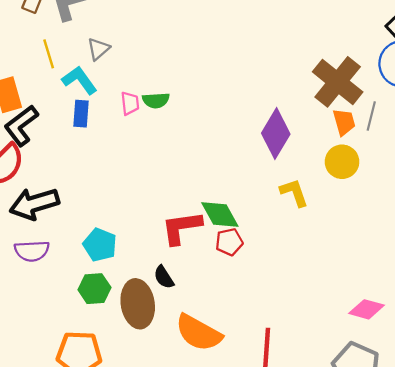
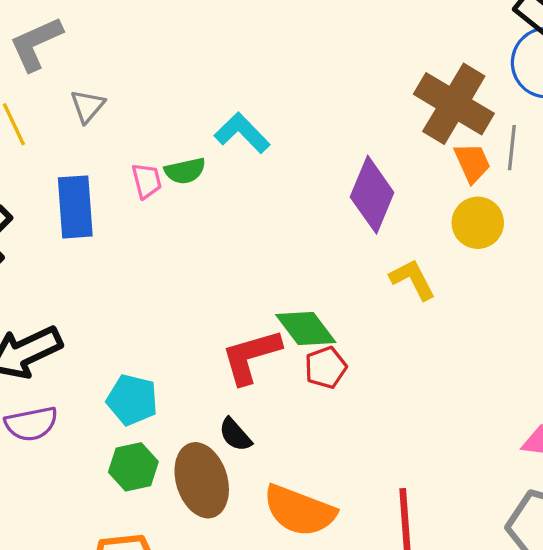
cyan L-shape: (80, 80) -> (242, 133), moved
blue rectangle: (81, 114) -> (75, 207), size x1.5

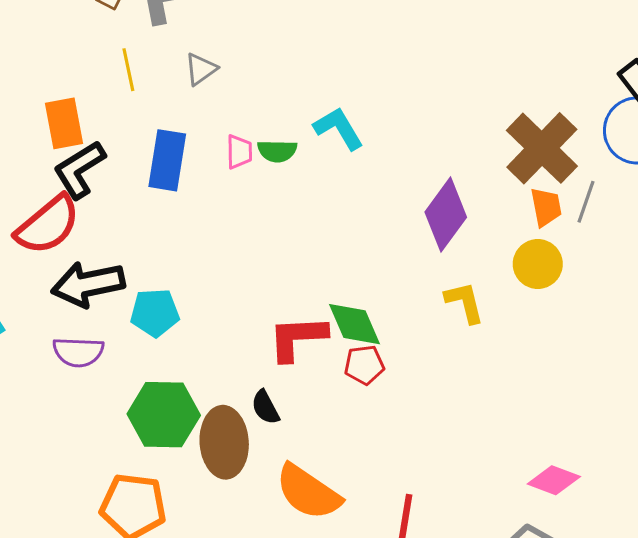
cyan pentagon: (132, 400) -> (155, 313), moved, turned -30
green hexagon: (133, 467) -> (164, 415), size x1.5

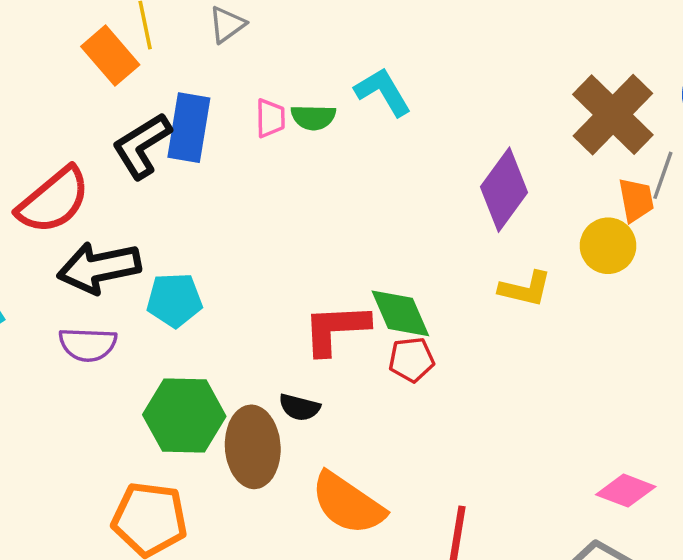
orange rectangle: (64, 123) -> (110, 56), moved, turned -30
black L-shape: (79, 170) -> (142, 146), moved
orange trapezoid: (546, 207) -> (636, 200), moved
yellow L-shape: (465, 302) -> (525, 289), turned 117
black semicircle: (265, 407) -> (299, 407), turned -48

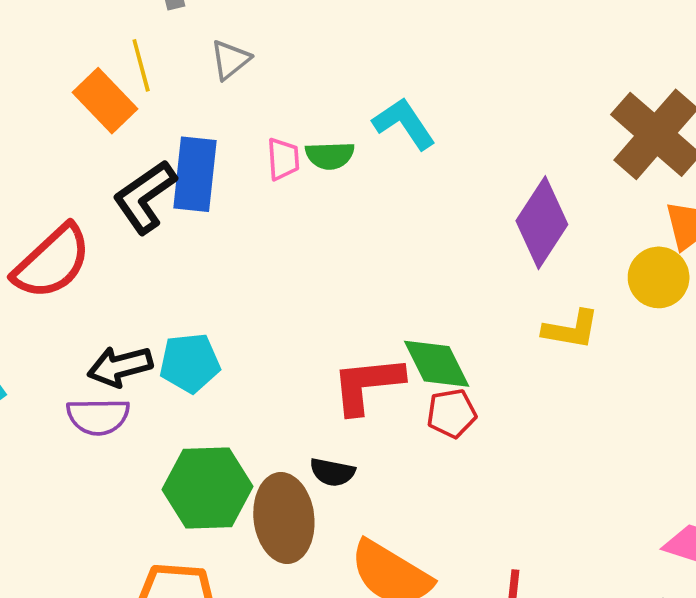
black arrow: (99, 268) -> (120, 366), moved, size x0.7

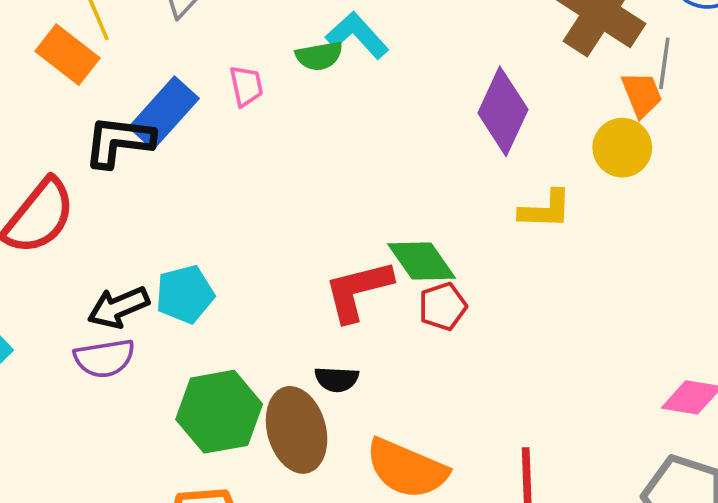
green semicircle: (330, 155) -> (319, 56), moved
blue rectangle: (195, 174) -> (164, 113), turned 44
black L-shape: (145, 197) -> (119, 141), turned 50

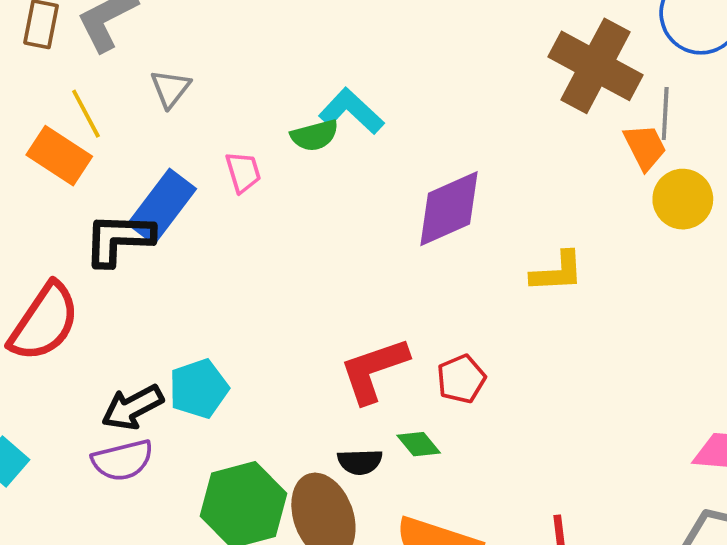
purple diamond: (503, 111) -> (449, 209), moved, turned 46
yellow circle: (622, 148) -> (683, 199), moved
green diamond: (422, 261) -> (419, 444), moved, size x0.6

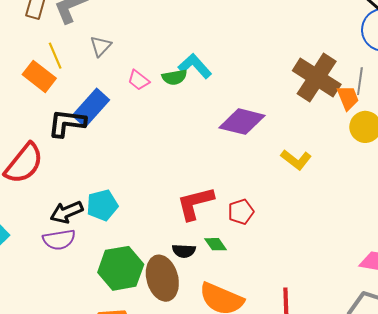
brown cross: (595, 66) -> (317, 77), moved
pink trapezoid: (243, 172) -> (139, 80), moved, turned 140
purple diamond: (449, 209) -> (242, 122), turned 33
yellow L-shape: (557, 272) -> (296, 160), turned 36

